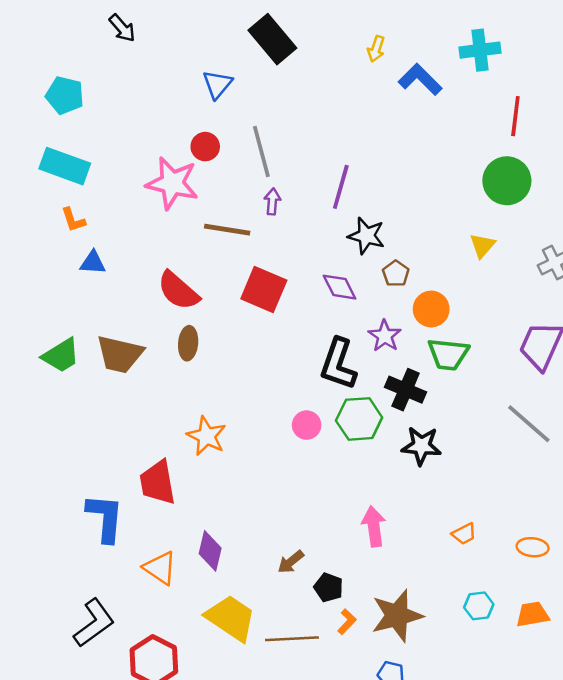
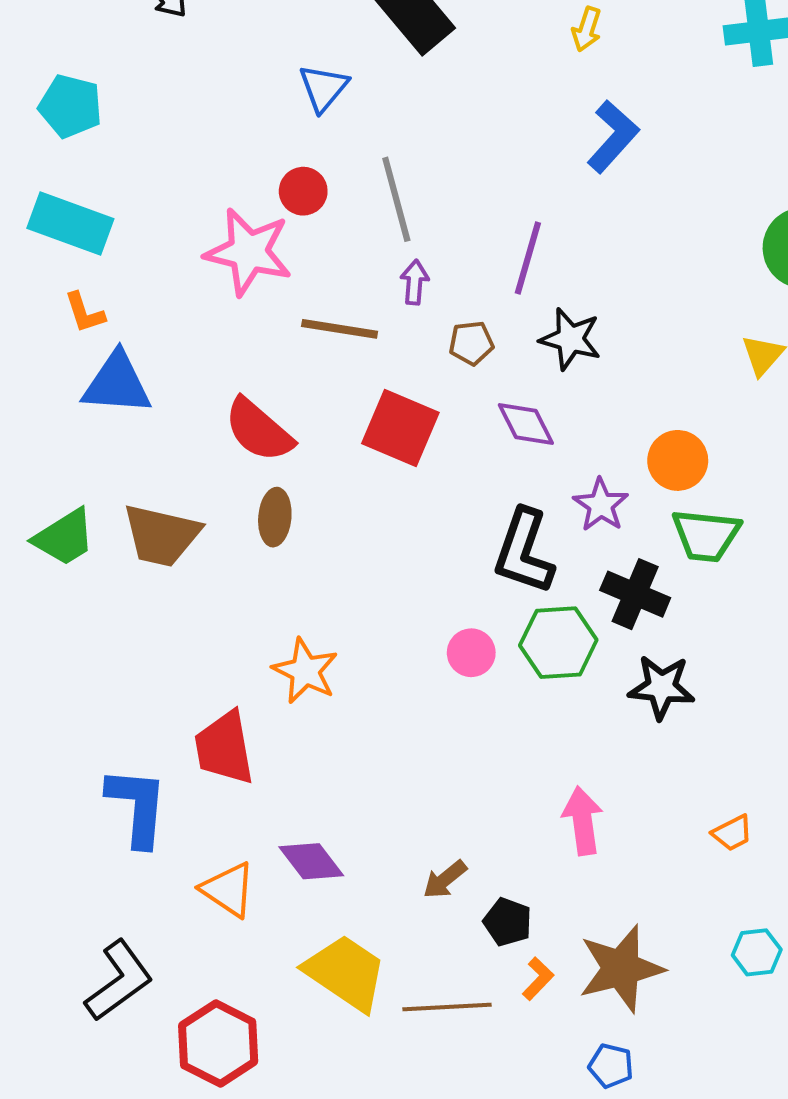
blue L-shape: (420, 79) -> (613, 137), moved, turned 87
blue triangle: (93, 263) -> (117, 383), size x1.6
brown pentagon: (396, 274) -> (471, 343), moved, turned 30
purple diamond: (210, 551) -> (311, 861), turned -51

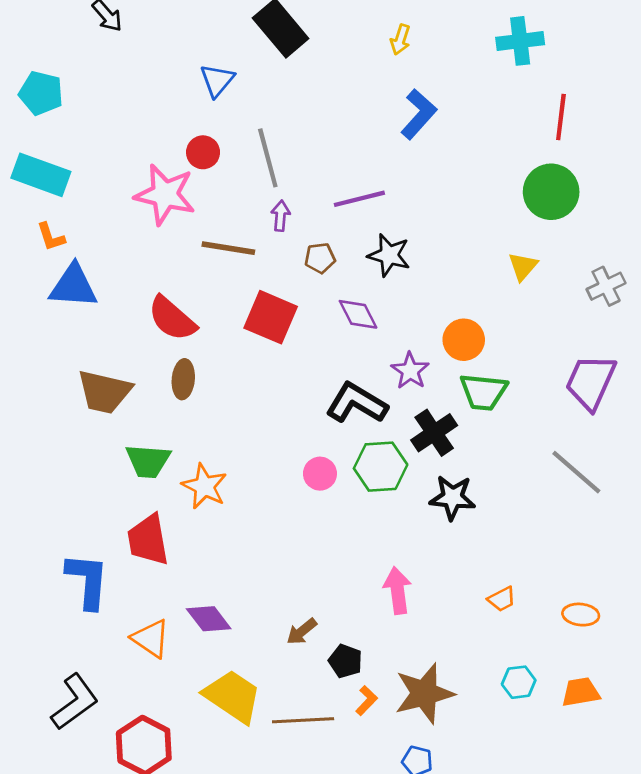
purple line: (528, 258) -> (359, 199), turned 60
green trapezoid: (64, 537) -> (148, 461), moved, turned 36
black L-shape: (524, 552) -> (357, 403), turned 102
black cross: (635, 594) -> (434, 433), turned 33

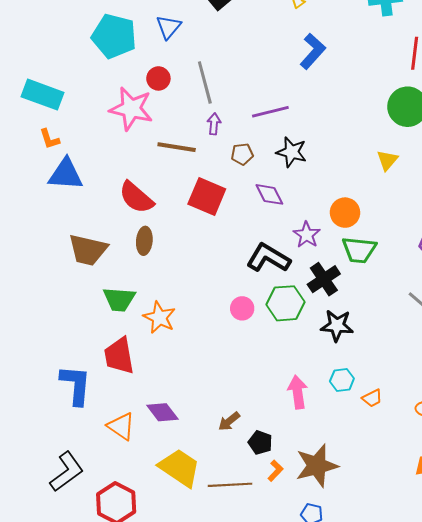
cyan pentagon: (41, 93) -> (114, 36), moved, size x1.4
cyan hexagon: (519, 682) -> (342, 380), moved

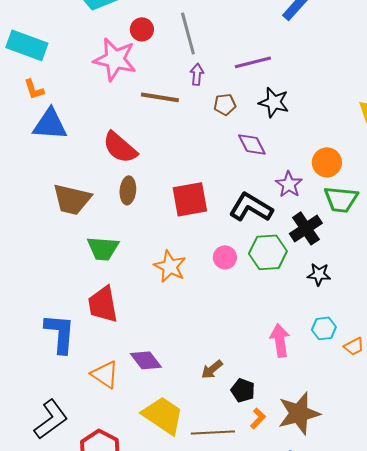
red square: (207, 196) -> (190, 199), moved, turned -33
orange star: (159, 317) -> (170, 266), moved
black star: (337, 326) -> (319, 274), size x0.7

